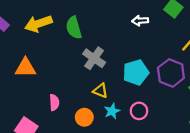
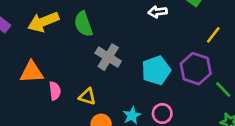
yellow triangle: (100, 91) -> (87, 97), moved
pink semicircle: (54, 102) -> (55, 91), moved

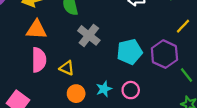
orange triangle: (32, 72) -> (37, 30), moved
pink semicircle: (55, 91) -> (39, 60), size x1.5

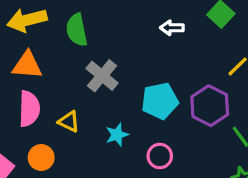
cyan star: (104, 89) -> (117, 135), moved
orange circle: (76, 94) -> (41, 157), moved

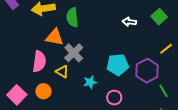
orange triangle: (27, 65) -> (55, 37), moved
gray cross: (102, 76) -> (74, 53), moved

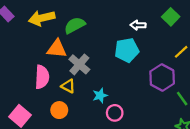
green semicircle: (72, 17) -> (75, 25), turned 72
cyan pentagon: (118, 65) -> (127, 50), moved
orange circle: (43, 91) -> (59, 110), moved
pink circle: (114, 98) -> (115, 113), moved

